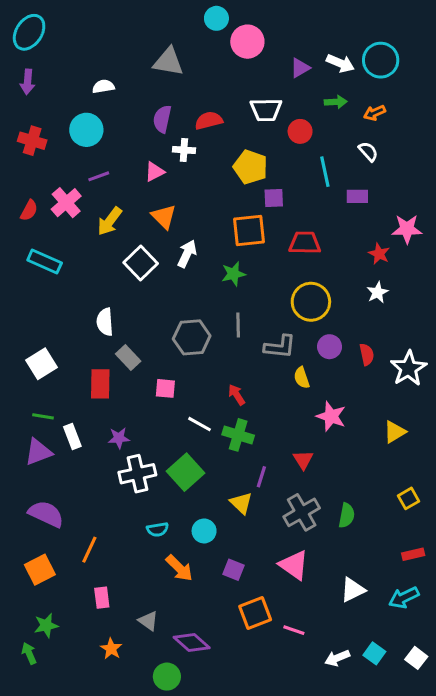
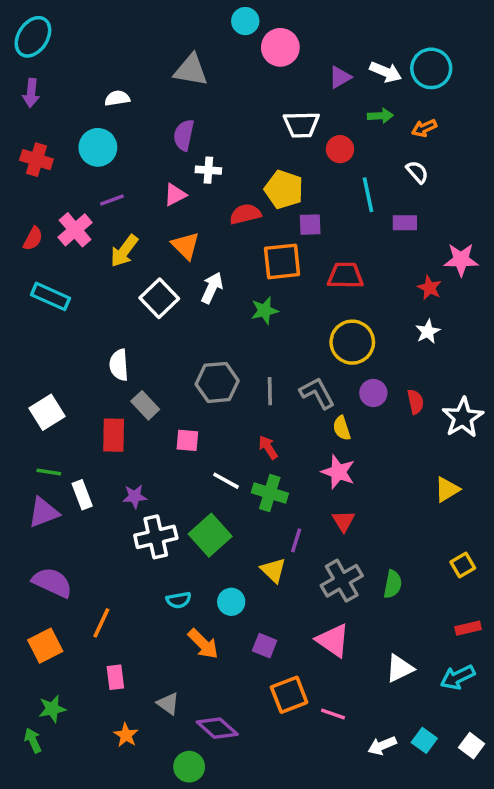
red semicircle: (209, 121) -> (245, 214), moved
gray line: (238, 325) -> (270, 391), moved
gray L-shape: (280, 347) -> (317, 393), turned -124
pink star: (331, 416) -> (338, 472), moved

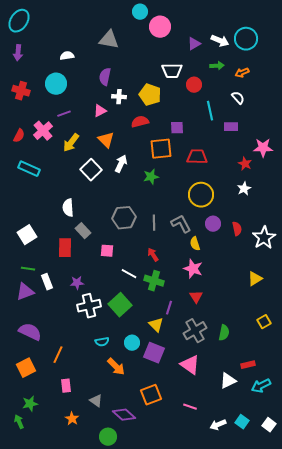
yellow pentagon: (284, 189) -> (150, 95), moved
red rectangle: (468, 628) -> (248, 365), moved
purple square: (265, 646) -> (154, 353), moved, size x1.5
orange square: (289, 695) -> (151, 395), moved

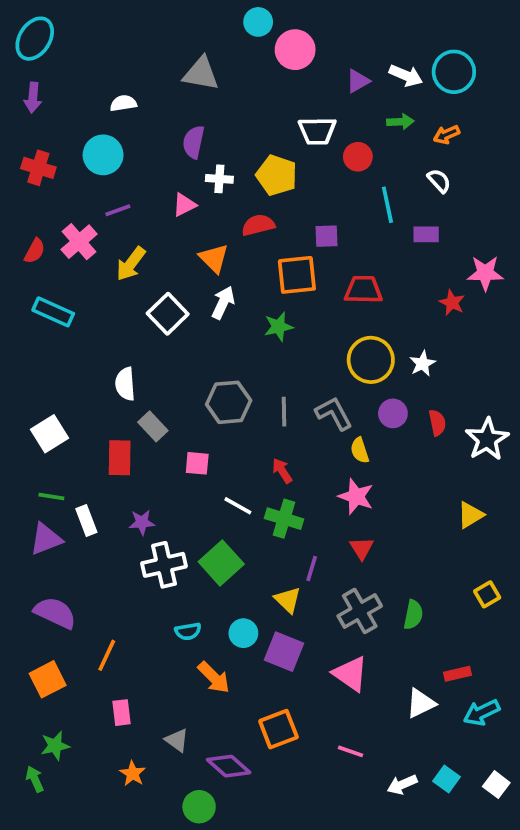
orange triangle: (106, 140) -> (214, 258), moved
white star: (244, 189) -> (422, 364), moved

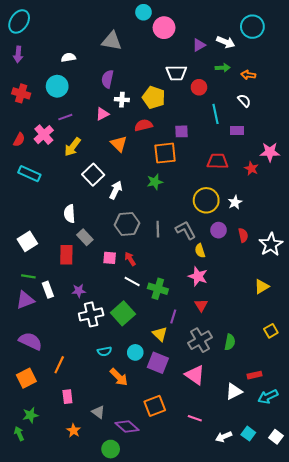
cyan circle: (454, 72) -> (252, 27), moved
orange arrow: (446, 135) -> (248, 75), turned 32
red trapezoid: (363, 290) -> (217, 161), moved
white arrow: (223, 303) -> (116, 190), moved
red arrow: (282, 471) -> (130, 259), moved

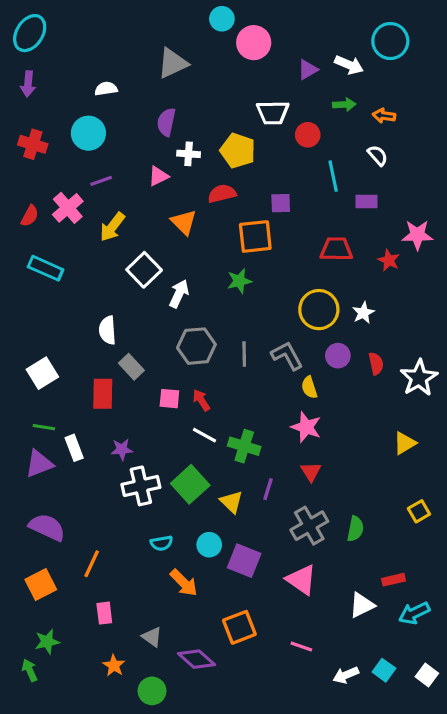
gray triangle: (112, 41) -> (173, 63), turned -35
yellow triangle: (160, 334) -> (231, 502), moved
green circle: (111, 449) -> (152, 691), moved

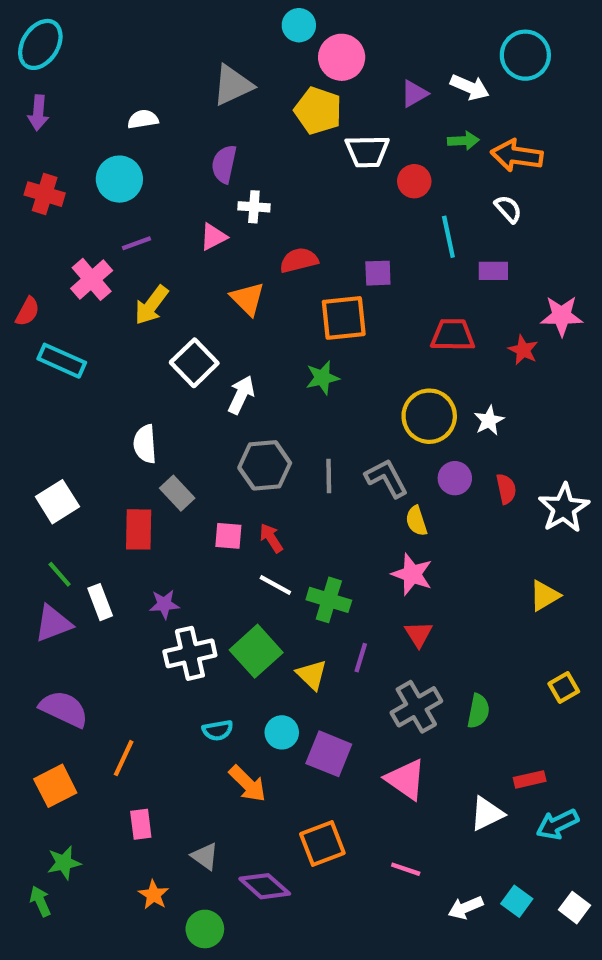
orange arrow: (384, 116) -> (517, 156), size x1.6
yellow pentagon: (238, 151) -> (318, 111), moved
red semicircle: (30, 216) -> (28, 312), moved
green line: (44, 427) -> (60, 574), turned 40

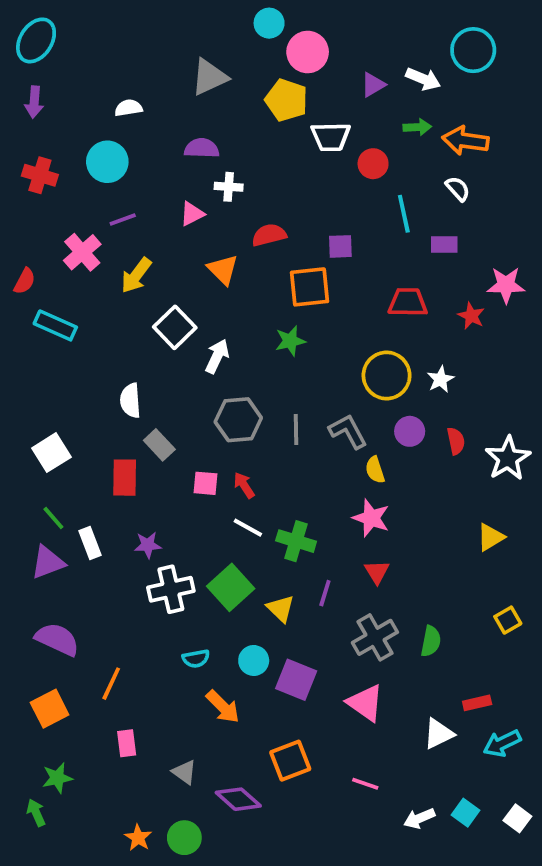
purple semicircle: (224, 164) -> (202, 148), turned 80
orange star: (154, 895) -> (138, 838), moved

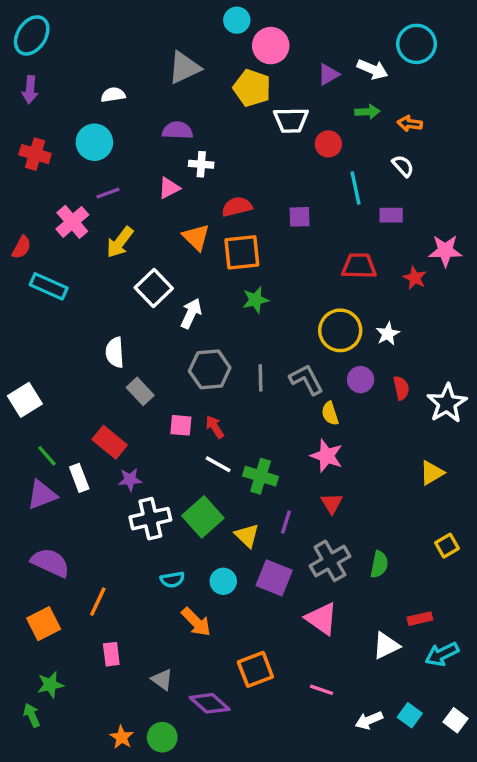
orange arrow: (465, 141) -> (410, 124), size x0.6
orange square: (310, 287) -> (242, 252), moved
white square: (51, 453) -> (25, 400), moved
red rectangle: (125, 478) -> (110, 442), moved, turned -52
purple square: (296, 680) -> (274, 578), moved

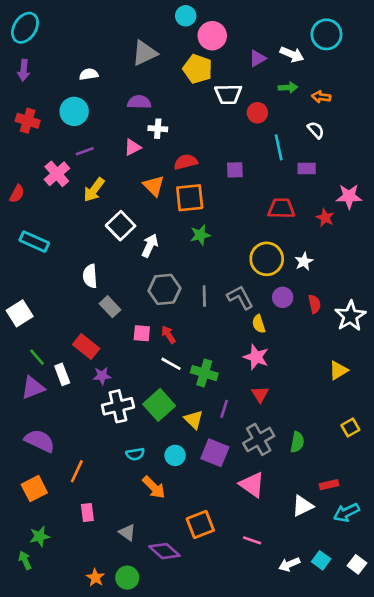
cyan rectangle: (49, 286) -> (34, 242), moved

